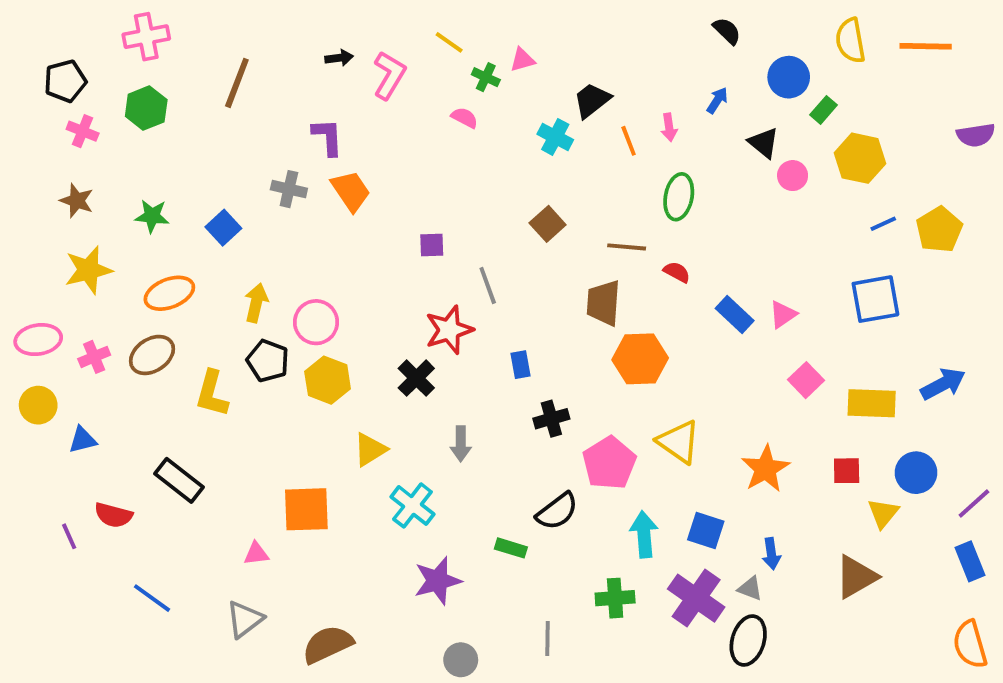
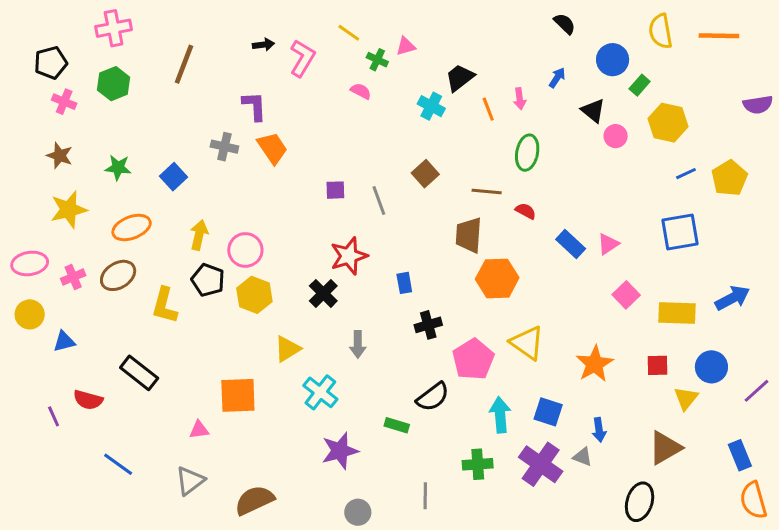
gray line: (488, 286) -> (379, 201), moved
blue rectangle: (970, 561) -> (740, 455), moved
black ellipse: (748, 641) -> (640, 502), moved

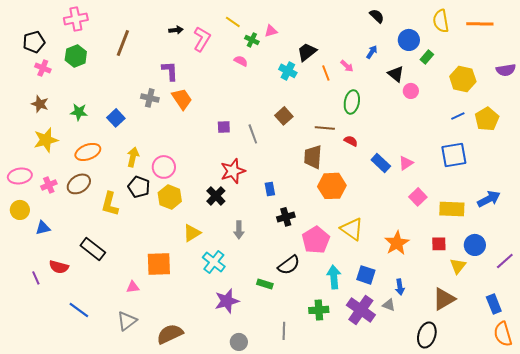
pink arrow: (520, 99) -> (347, 66), turned -40
yellow hexagon: (668, 123) -> (463, 79), moved

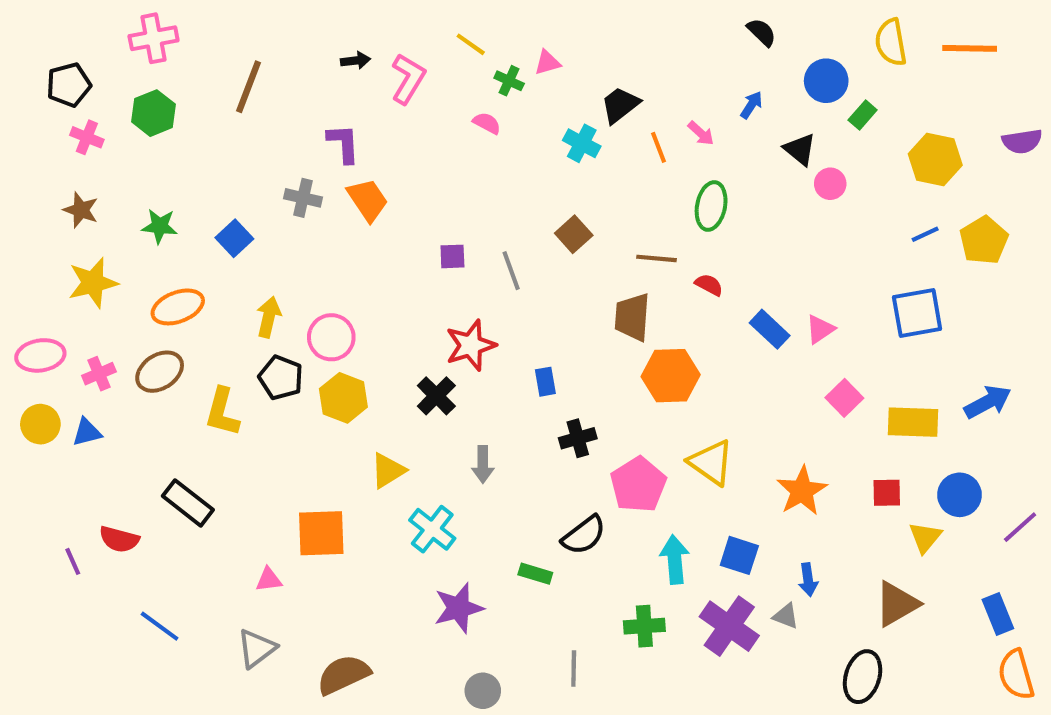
blue triangle: (43, 228) -> (87, 432), moved

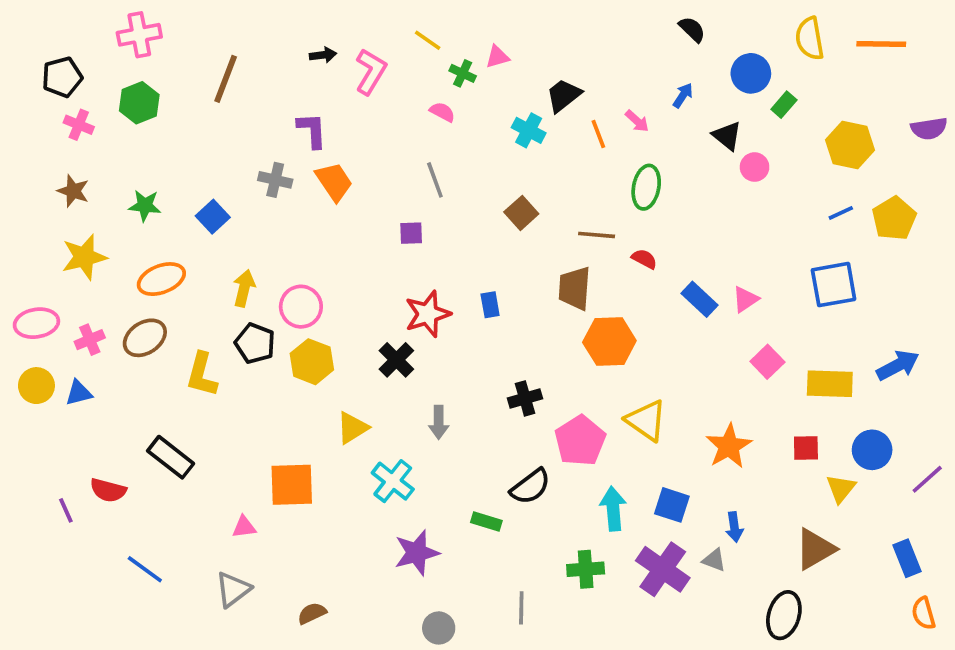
gray line: (511, 271) -> (435, 180), moved
blue rectangle: (545, 382) -> (490, 305), moved
brown semicircle: (343, 675) -> (312, 613), size x0.6
orange semicircle: (1016, 675) -> (923, 613), size x0.7

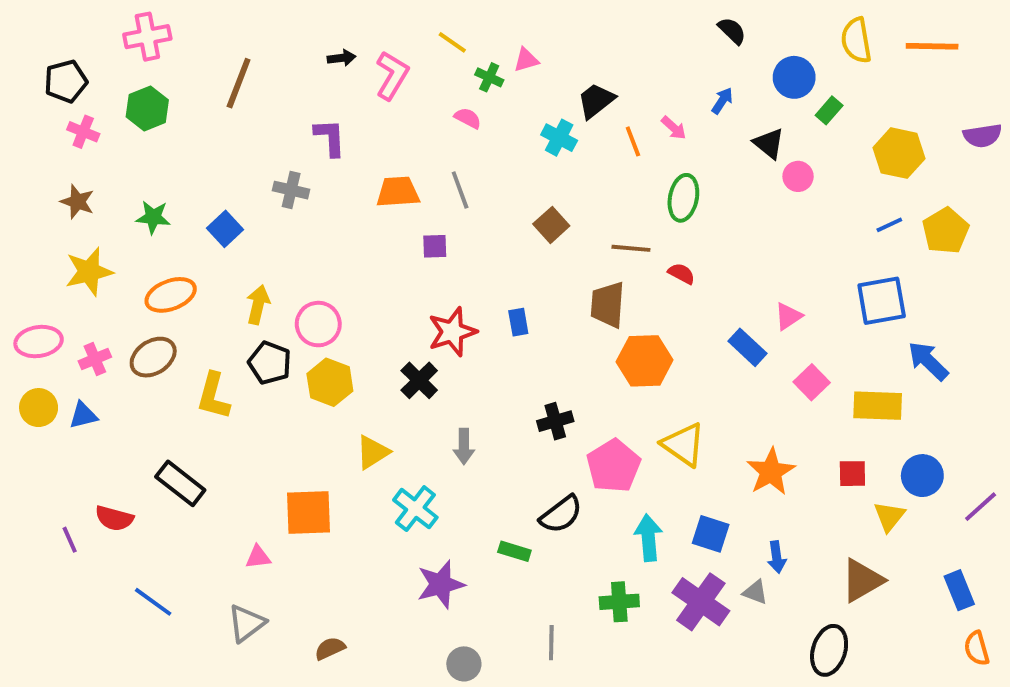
orange trapezoid: (334, 182) -> (398, 192), moved, turned -60
blue rectangle: (699, 299) -> (748, 347), moved
blue arrow: (898, 365) -> (928, 361), moved, turned -108

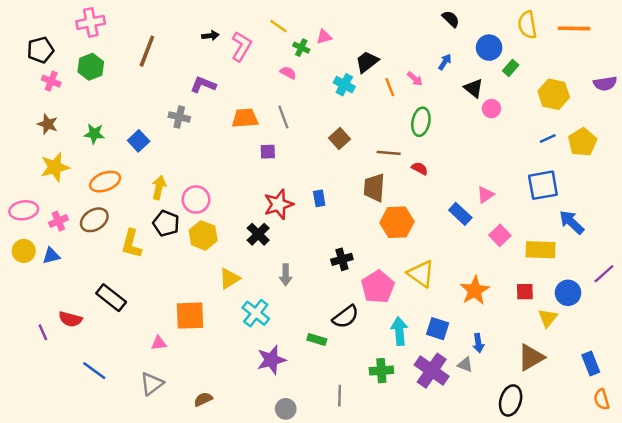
purple L-shape: (330, 138) -> (203, 85), turned -65
purple line: (981, 507) -> (604, 274), moved

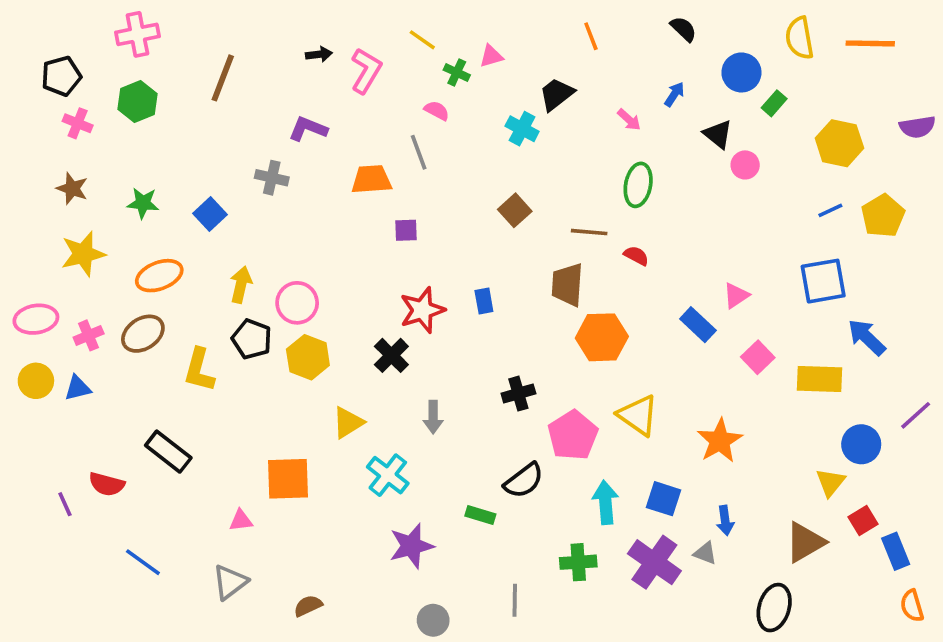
orange line: (390, 87) -> (591, 36), moved
gray line: (283, 117) -> (419, 152), moved
red square: (525, 292) -> (863, 520), moved, turned -30

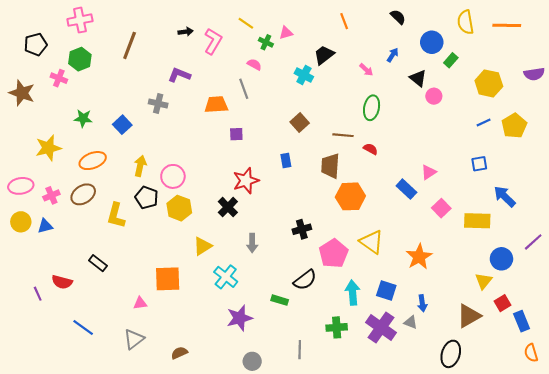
pink cross: (78, 123) -> (59, 78), moved
brown star: (72, 189) -> (22, 93), moved, size x1.4
blue square: (823, 281) -> (479, 164), size x0.6
blue rectangle: (484, 301) -> (286, 161), moved
black rectangle: (168, 452) -> (98, 263), size x0.7

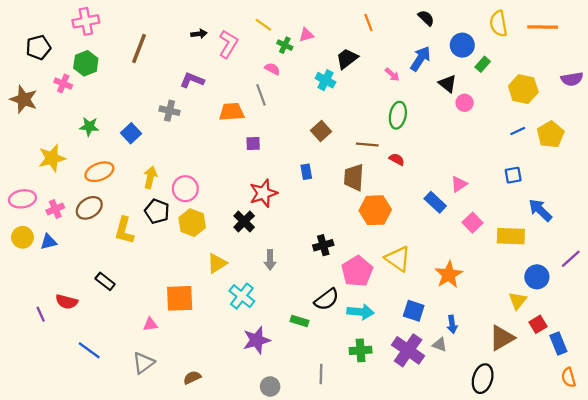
blue arrow: (393, 55) -> (420, 59), size x1.6
cyan arrow: (353, 293) -> (361, 312), moved, turned 100

